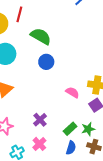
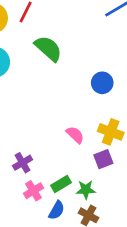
blue circle: (46, 62) -> (102, 83), moved
pink cross: (39, 144) -> (33, 191), moved

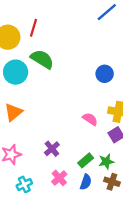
green semicircle: (48, 48) -> (42, 59), moved
pink cross: (33, 191) -> (59, 178), moved

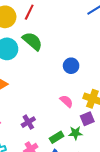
blue circle: (105, 74) -> (71, 66), moved
green star: (106, 162) -> (76, 133), moved

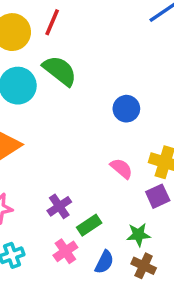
green star: (76, 133) -> (138, 235), moved
green rectangle: (57, 137) -> (89, 225), moved

